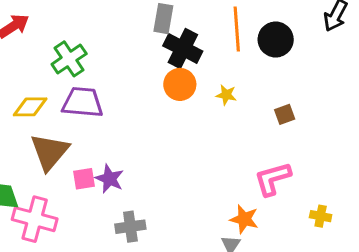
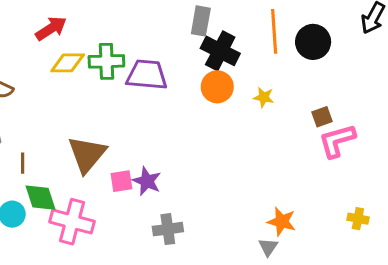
green cross: (69, 59) -> (106, 61), turned 32
purple trapezoid: (83, 102) -> (147, 75), moved
yellow diamond: (30, 107) -> (68, 63), moved
pink L-shape: (273, 179) -> (337, 141), moved

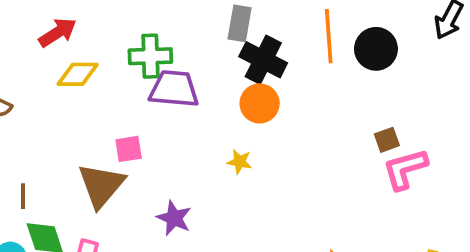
green cross: (106, 61) -> (150, 56), moved
yellow star: (264, 97) -> (240, 162), moved
pink square: (121, 181) -> (129, 149), moved

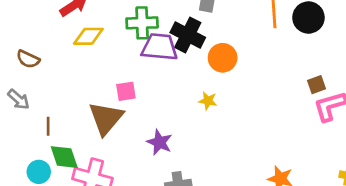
black cross: (263, 60) -> (188, 35), moved

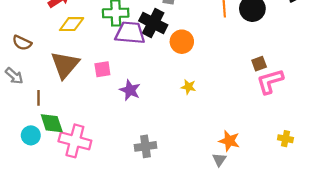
yellow star: (208, 101) -> (188, 87), moved
brown triangle: (106, 118) -> (65, 65), moved
purple star: (160, 142) -> (130, 90), moved

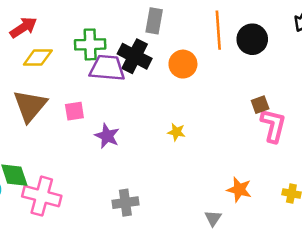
orange circle: (182, 42) -> (183, 64), moved
pink L-shape: (270, 81) -> (273, 125), turned 120
orange star: (229, 141) -> (239, 190), moved

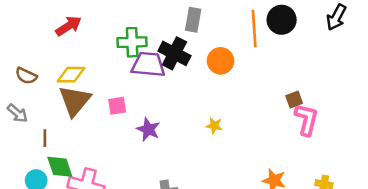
black circle: (252, 39) -> (282, 20), moved
yellow diamond: (38, 58) -> (71, 75), moved

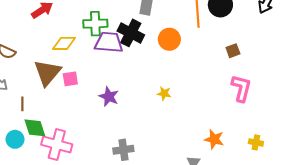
yellow diamond: (71, 75) -> (64, 43), moved
brown square: (294, 99) -> (233, 51), moved
pink square: (117, 106) -> (70, 79), moved

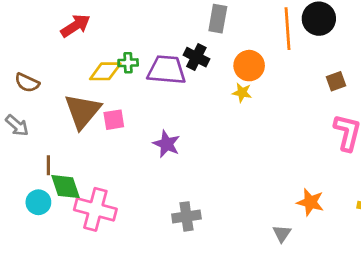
green cross: (95, 24) -> (128, 63), moved, size x0.6
black cross: (131, 33) -> (196, 57), size x0.7
yellow star: (164, 93) -> (242, 93), moved
brown line: (22, 104) -> (48, 165), moved

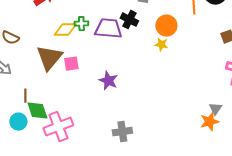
orange star: (310, 202) -> (209, 122), turned -30
pink cross: (95, 209) -> (58, 127), turned -36
gray triangle: (282, 234) -> (215, 109), moved

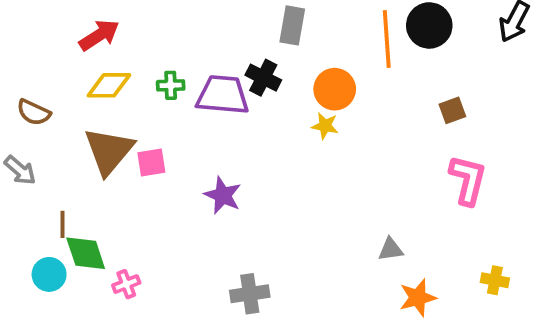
yellow diamond: (65, 30) -> (109, 85), moved
gray triangle: (215, 109) -> (391, 249), moved, turned 48
orange star: (209, 122) -> (418, 298), moved
pink cross: (58, 127) -> (126, 284), size x0.5

